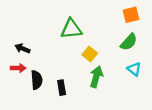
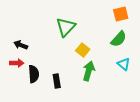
green triangle: (71, 29) -> (66, 27), turned -40

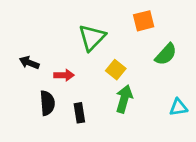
orange square: (121, 14) -> (144, 21), moved
red arrow: (17, 63) -> (64, 75), moved
cyan triangle: (124, 64) -> (178, 107), moved, turned -48

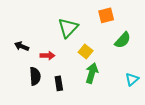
cyan triangle: (178, 107) -> (132, 79), turned -32

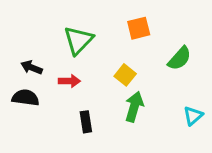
orange square: (106, 15) -> (139, 28), moved
green triangle: (68, 28) -> (78, 40), moved
black semicircle: (35, 76) -> (26, 98), moved, turned -78

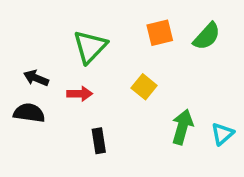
green semicircle: (179, 58) -> (207, 36), moved
green arrow: (134, 107) -> (182, 127), moved

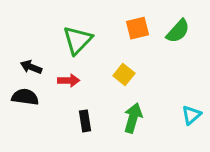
green arrow: (182, 127) -> (133, 118), moved

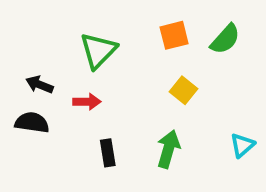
yellow square: (124, 75) -> (184, 90), moved

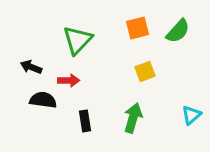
yellow square: (184, 90) -> (145, 72), turned 30
black semicircle: (32, 123) -> (43, 100), moved

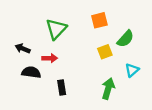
green semicircle: (178, 31) -> (125, 39), moved
cyan triangle: (191, 115) -> (132, 70), moved
green arrow: (133, 118) -> (108, 89), moved

